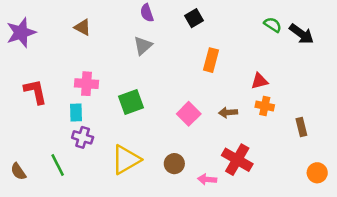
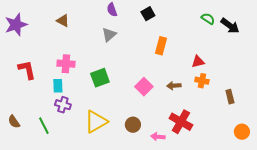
brown semicircle: (18, 171) -> (14, 122), moved

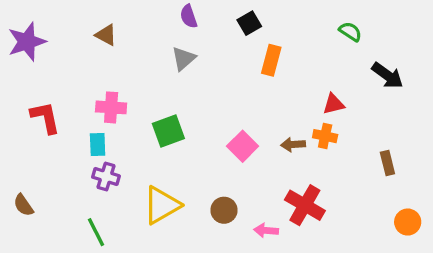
black arrow: (230, 26) -> (387, 75), moved
orange rectangle: (161, 46) -> (271, 60), moved
orange cross: (202, 81) -> (325, 136), moved
green line: (44, 126) -> (96, 232), moved

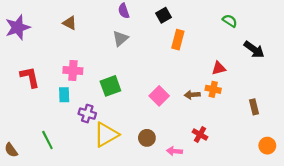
purple cross: (106, 177) -> (87, 114), moved
brown semicircle: (23, 205) -> (11, 150), moved
red cross: (305, 205) -> (200, 135), size x0.6
green line: (96, 232) -> (47, 140), moved

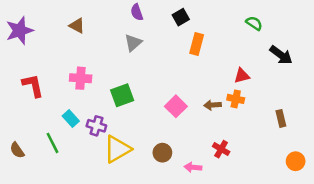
cyan rectangle: (64, 95) -> (71, 118), moved, turned -40
green line: (47, 140) -> (52, 143), moved
brown semicircle: (11, 150) -> (17, 150), moved

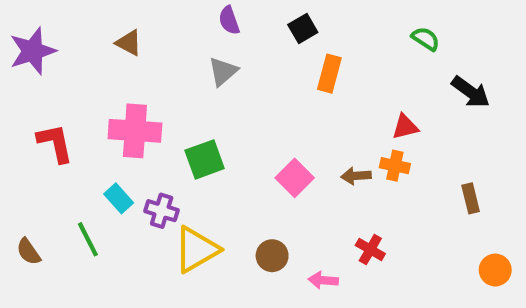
pink cross: (81, 78) -> (135, 131), size x1.4

